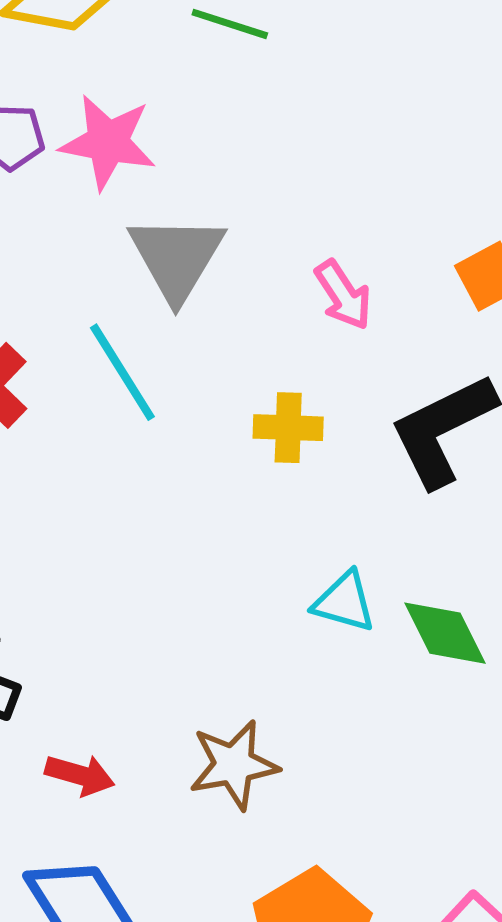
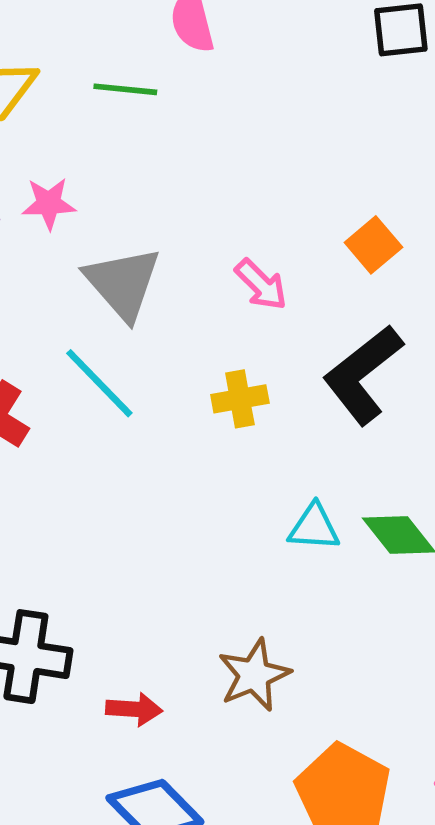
pink star: (108, 142) -> (49, 204), size x0.7

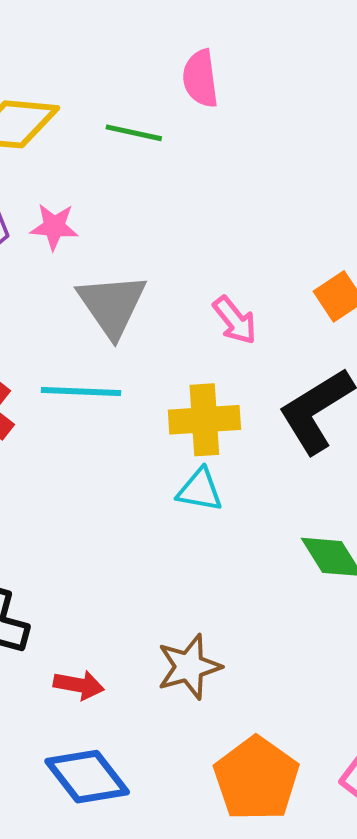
cyan line: (99, 383) -> (81, 392), turned -50
yellow cross: (240, 399) -> (204, 420), size x1.4
cyan triangle: (314, 527) -> (200, 490), moved

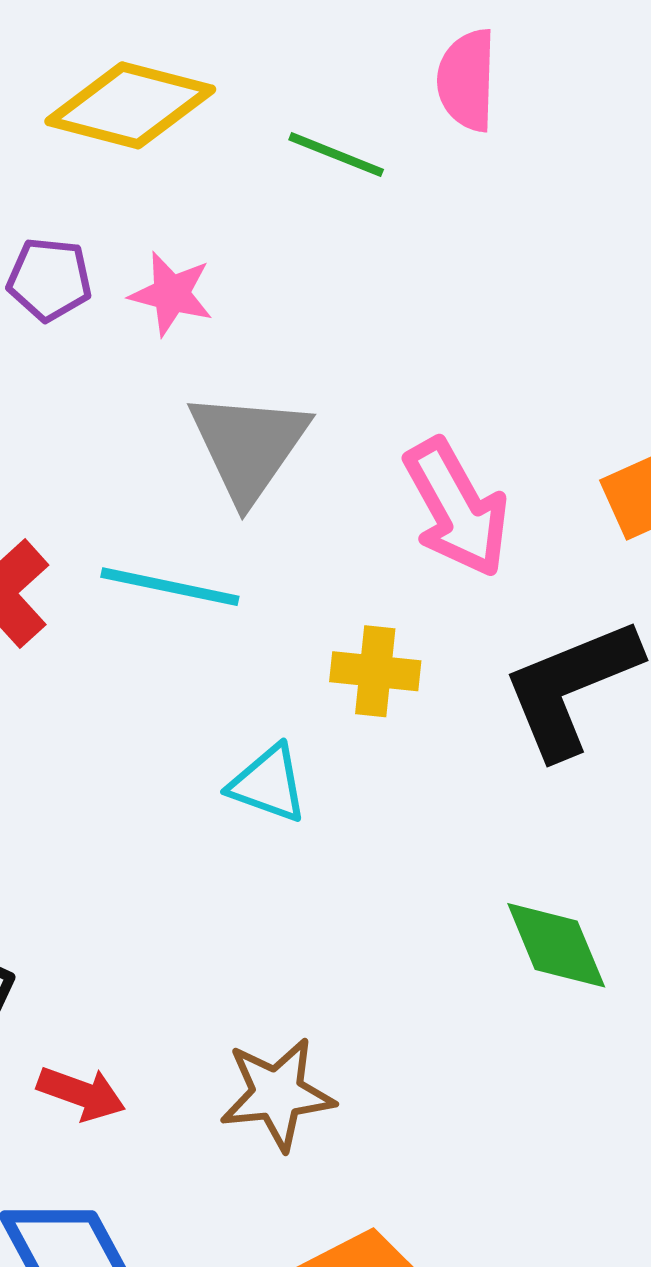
pink arrow: (235, 320) -> (457, 508), size x1.5
yellow cross: (204, 420) -> (375, 671), size x0.7
cyan triangle: (200, 490) -> (268, 784), moved

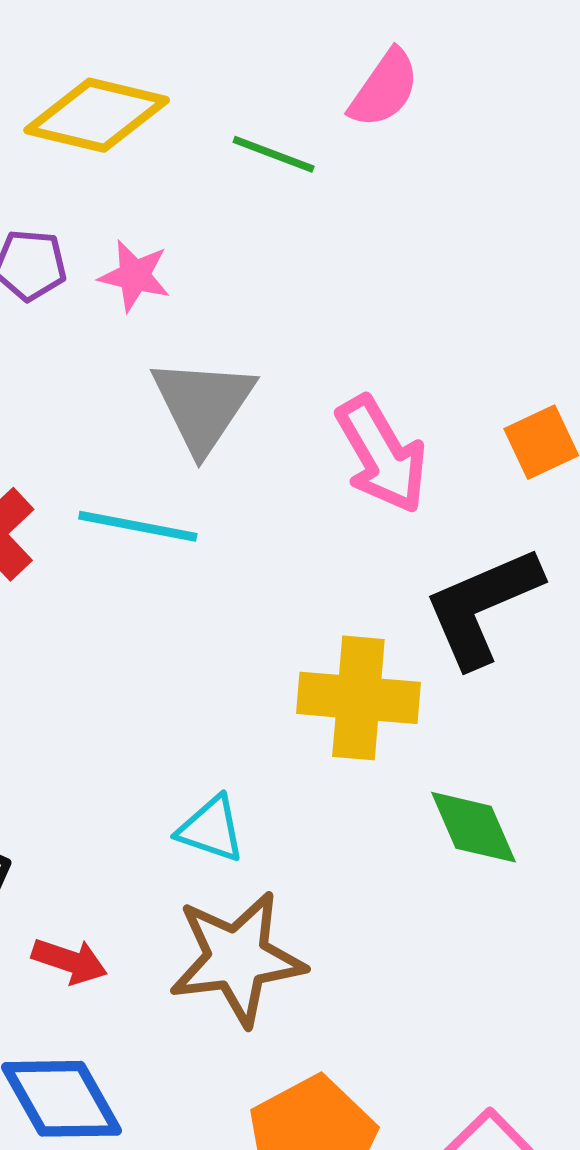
pink semicircle: (467, 80) -> (384, 89), turned -146
yellow cross: (375, 671) -> (358, 698), moved, size x1.6
cyan triangle: (268, 784) -> (211, 829), moved
brown star: (277, 1094) -> (237, 958), size x1.4

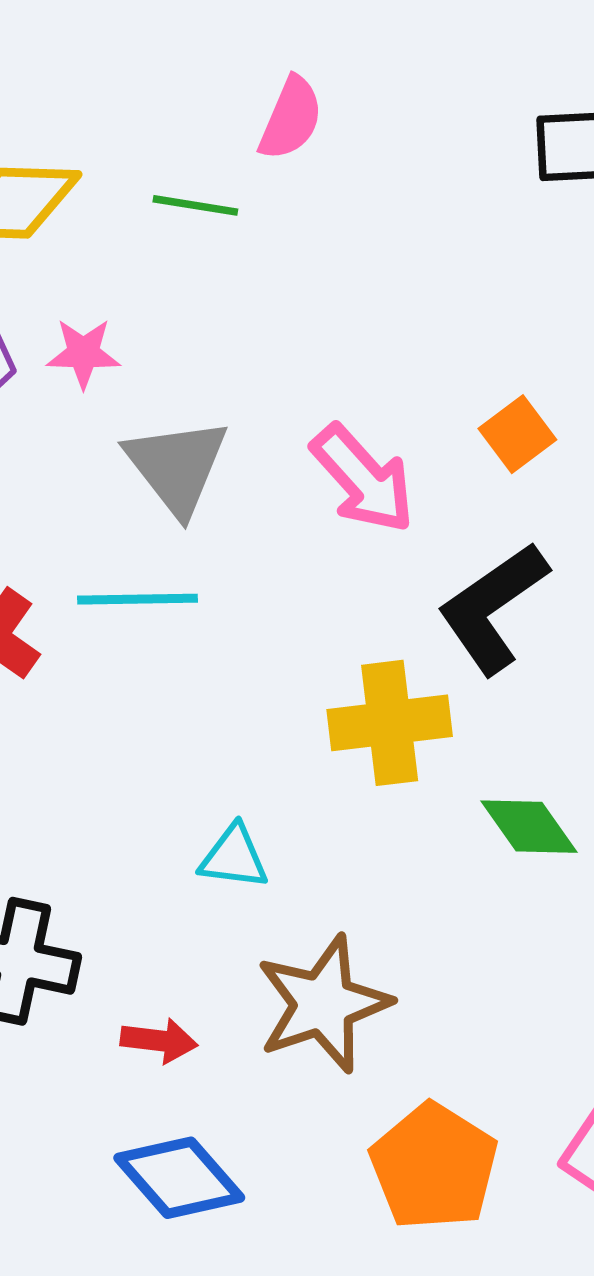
cyan triangle: (211, 829) -> (234, 857), moved

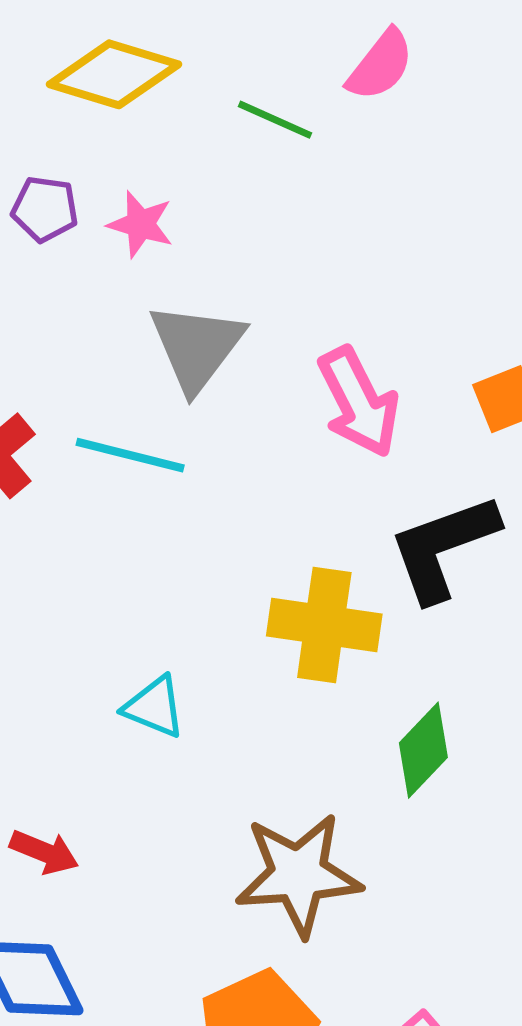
green diamond: (529, 827) -> (423, 750), turned 64
brown star: (323, 1004) -> (298, 874), moved

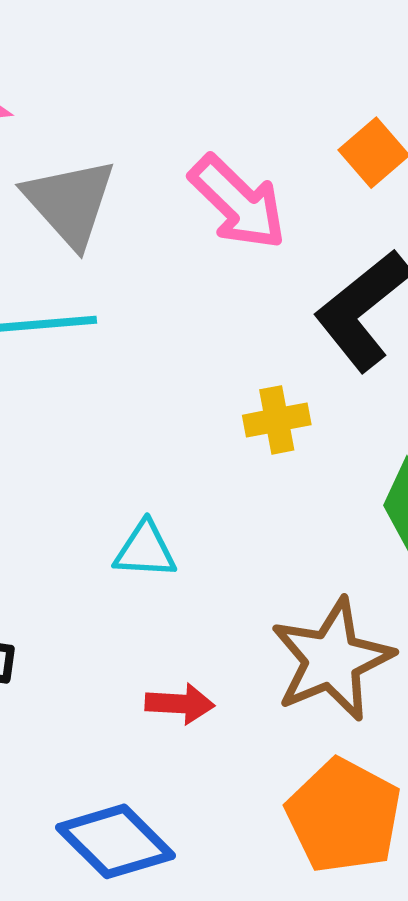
yellow cross: (324, 625) -> (277, 420), size x0.6
red arrow: (44, 852) -> (180, 704), moved

